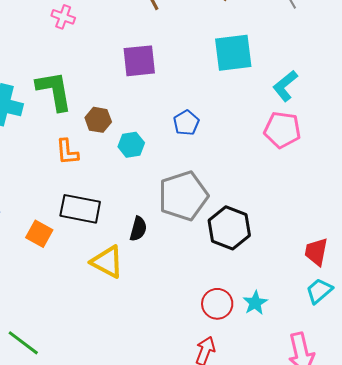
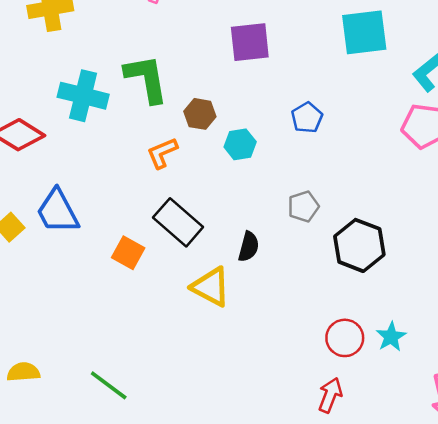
orange L-shape: (67, 152) -> (162, 153), turned 72
gray pentagon: (183, 196) -> (303, 206), size x0.5
black rectangle: (80, 209) -> (178, 222), turned 30

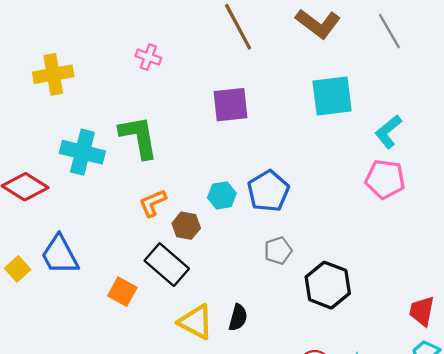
brown hexagon: (200, 114) -> (186, 226), moved
blue pentagon: (307, 118) -> (268, 191), moved, size x1.5
black semicircle: (249, 247) -> (238, 318), moved

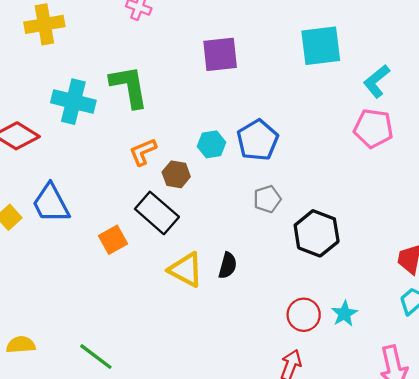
orange square: (122, 292) -> (113, 240), turned 32

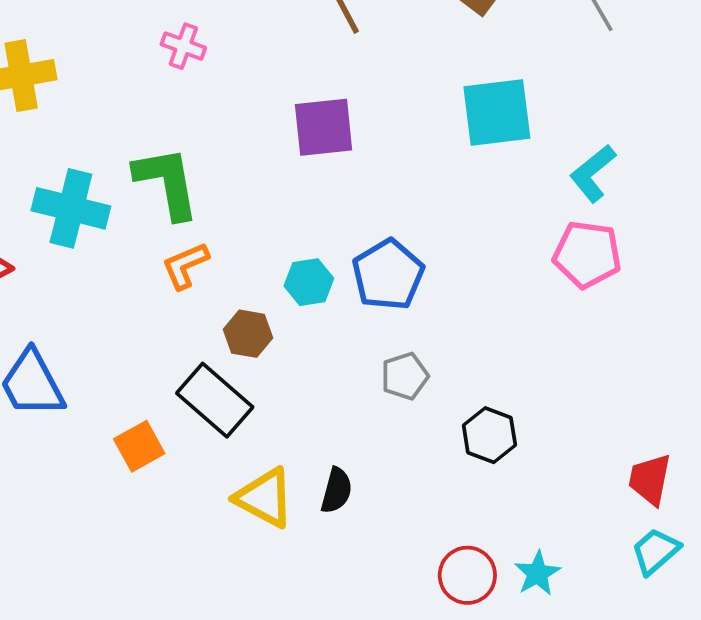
orange L-shape: (143, 152) -> (185, 266), moved
black hexagon: (317, 233) -> (489, 435), size x0.7

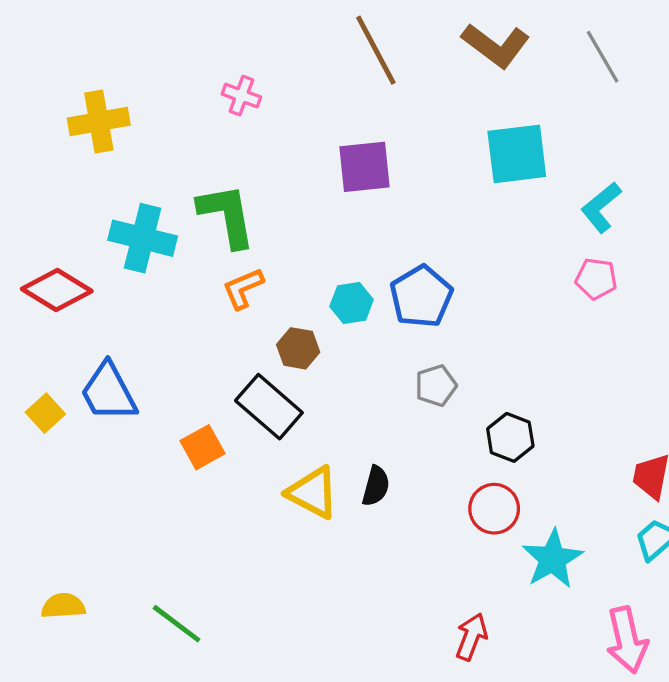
pink pentagon: (587, 254) -> (596, 279), size x0.7
cyan star: (537, 573) -> (552, 559), size x1.5
red circle: (467, 575) -> (494, 509), moved

